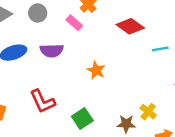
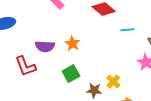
purple semicircle: (52, 51) -> (45, 46), moved
green square: (82, 119) -> (71, 74), moved

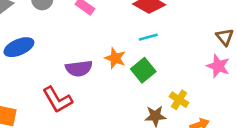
cyan line: (127, 30) -> (148, 37), moved
green square: (71, 74) -> (143, 70), moved

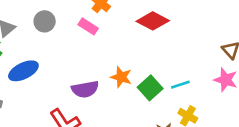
cyan line: (148, 37) -> (180, 85), moved

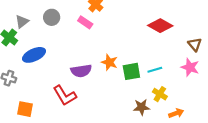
red diamond: (153, 21) -> (160, 26), moved
green square: (150, 88) -> (131, 71), turned 30

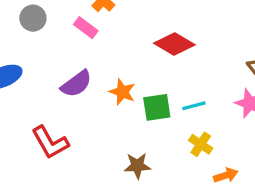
red diamond: (160, 26) -> (174, 44), moved
purple semicircle: (81, 71) -> (76, 84), moved, turned -30
brown star: (141, 107) -> (137, 166), moved

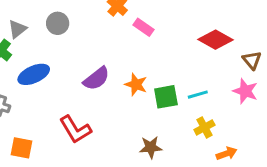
pink rectangle: (86, 28) -> (144, 27), moved
red diamond: (174, 44) -> (216, 40), moved
yellow cross: (201, 144) -> (204, 127), turned 30

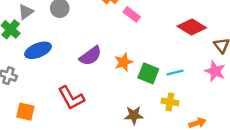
orange star: (136, 84) -> (124, 62), turned 30
green square: (166, 97) -> (148, 73), turned 30
yellow cross: (204, 127) -> (170, 102), moved, turned 35

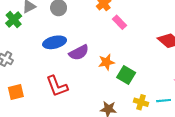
blue ellipse: (38, 50) -> (55, 42), moved
cyan line: (175, 73) -> (164, 101), moved
orange square: (25, 112) -> (16, 92), turned -35

